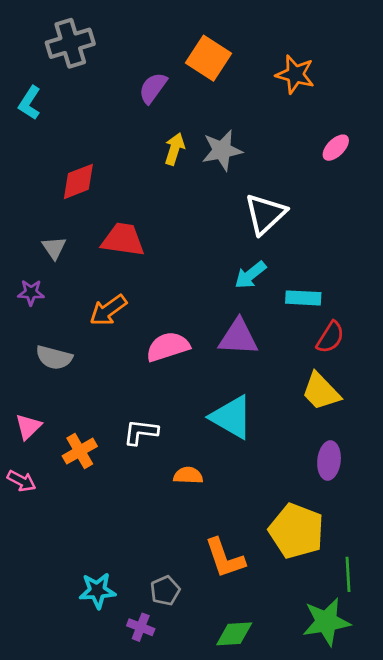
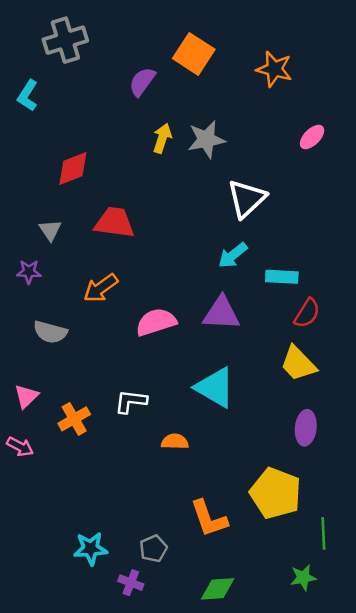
green star: (326, 622) -> (303, 578), size x0.6

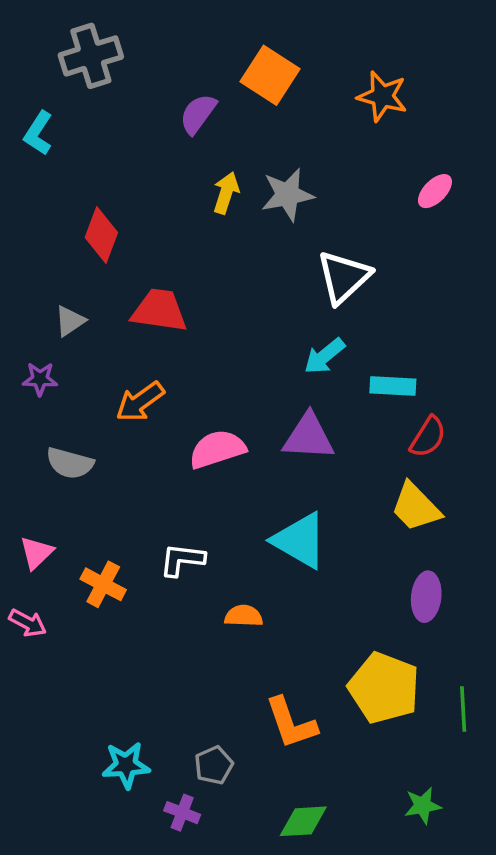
red diamond: (73, 168) -> (101, 235), turned -48
gray triangle: (50, 230) -> (70, 321), turned 30
orange cross: (74, 419) -> (103, 584), turned -32
green line: (323, 533) -> (463, 709), moved

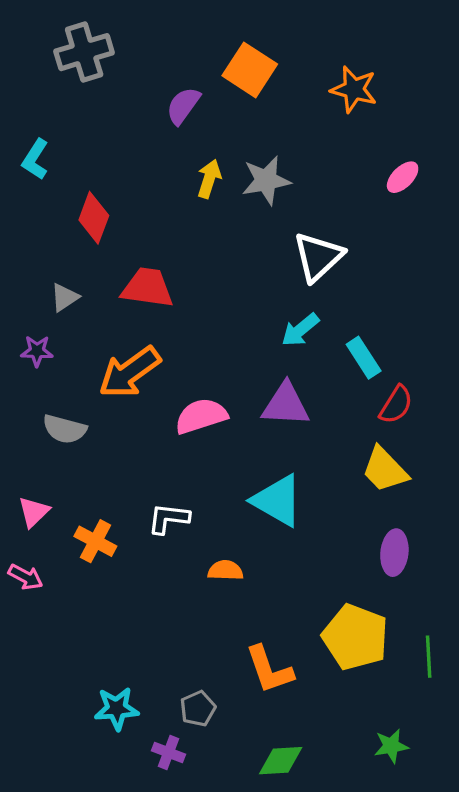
cyan L-shape: (38, 133) -> (35, 159), moved
cyan rectangle: (393, 386) -> (364, 358), turned 54
orange arrow: (140, 402) -> (130, 372), size x1.4

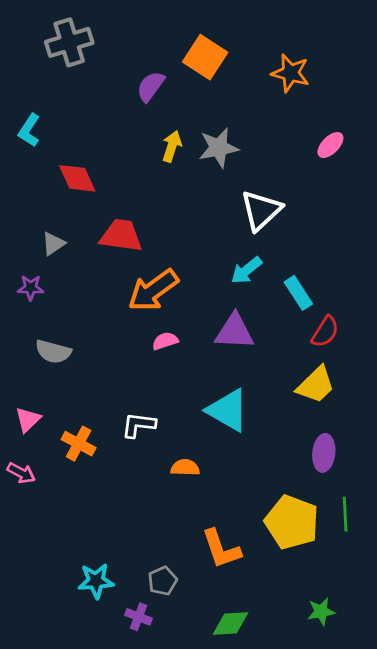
red diamond: (94, 218) -> (77, 178), turned -45
orange arrow: (130, 372) -> (153, 290), moved
pink semicircle: (201, 416) -> (165, 341), size x0.6
yellow trapezoid: (385, 470) -> (316, 385), turned -90
green line: (429, 657) -> (345, 514), moved

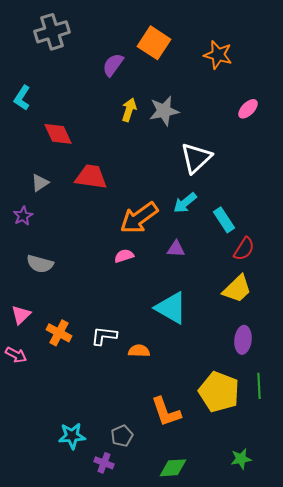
purple star: (31, 288) -> (23, 216), turned -30
orange arrow: (153, 290) -> (139, 218), moved
purple triangle: (234, 332) -> (176, 249), size x0.6
white L-shape: (139, 425) -> (104, 336), moved

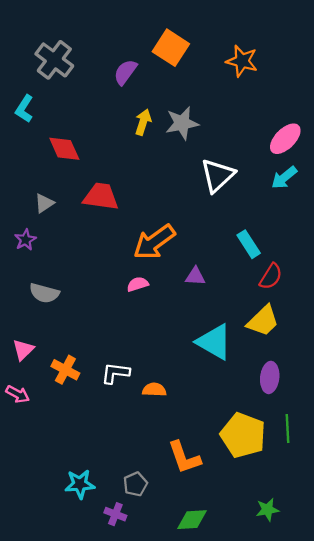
gray cross: (52, 32) -> (54, 60), moved, turned -36
pink ellipse: (248, 109) -> (285, 139), moved, size x1.4
cyan arrow: (185, 203) -> (284, 178), moved
cyan triangle: (171, 308) -> (214, 342), moved

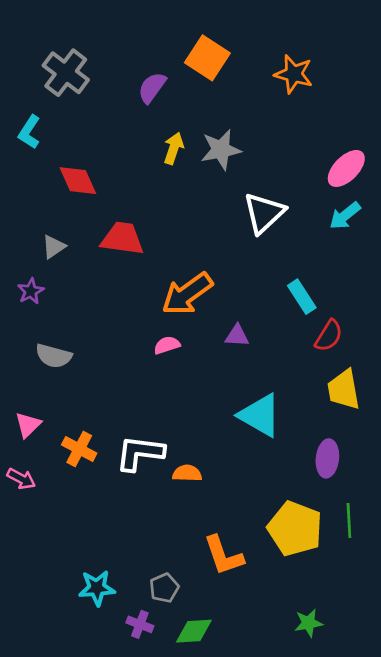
yellow trapezoid: (263, 321) -> (344, 390), moved, turned 124
white L-shape: (115, 373) -> (140, 453), size x1.4
green star: (267, 510) -> (309, 623), moved
green diamond: (192, 520) -> (194, 631), moved

